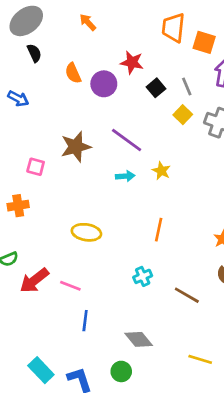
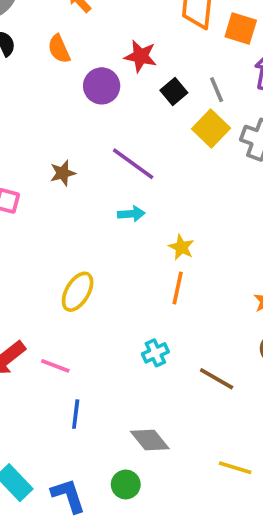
orange semicircle: (73, 73) -> (59, 49), moved
yellow square: (183, 115) -> (211, 129), size x1.4
brown star: (76, 147) -> (63, 173), size x0.6
yellow star: (161, 171) -> (181, 247), moved
yellow ellipse: (86, 232) -> (78, 292), turned -68

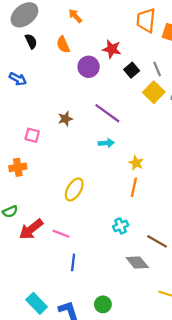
gray diamond: (150, 440) -> (137, 262), moved

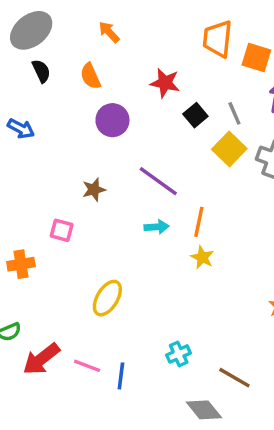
purple circle: (89, 67) -> (112, 120), moved
pink square: (32, 135) -> (62, 230), moved
orange line: (134, 187) -> (199, 222), moved
blue line: (73, 262) -> (121, 376), moved

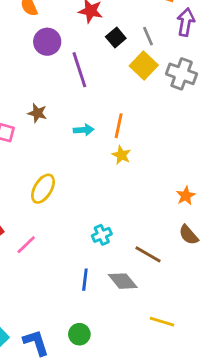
purple line: (158, 181) -> (79, 70), moved, turned 36
brown star: (94, 190) -> (37, 113), moved, turned 30
pink line: (87, 366) -> (26, 245), turned -65
blue line: (121, 376) -> (85, 280), moved

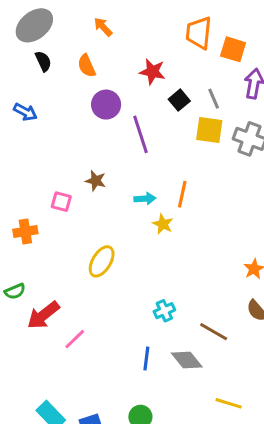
yellow square: (144, 65) -> (209, 130), turned -36
yellow star: (121, 155) -> (163, 224), moved
pink line: (26, 245) -> (75, 339), moved

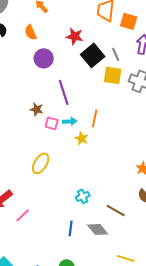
black square: (179, 100) -> (93, 55), size x1.6
purple line: (140, 134) -> (64, 92), moved
pink square: (61, 202) -> (52, 123), moved

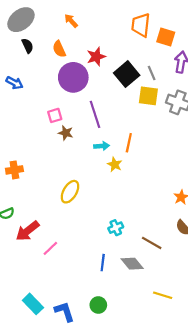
red star: (75, 36) -> (96, 57), moved, turned -30
purple circle: (44, 58) -> (73, 77), size x1.4
pink square: (52, 123) -> (55, 115), moved, turned -32

